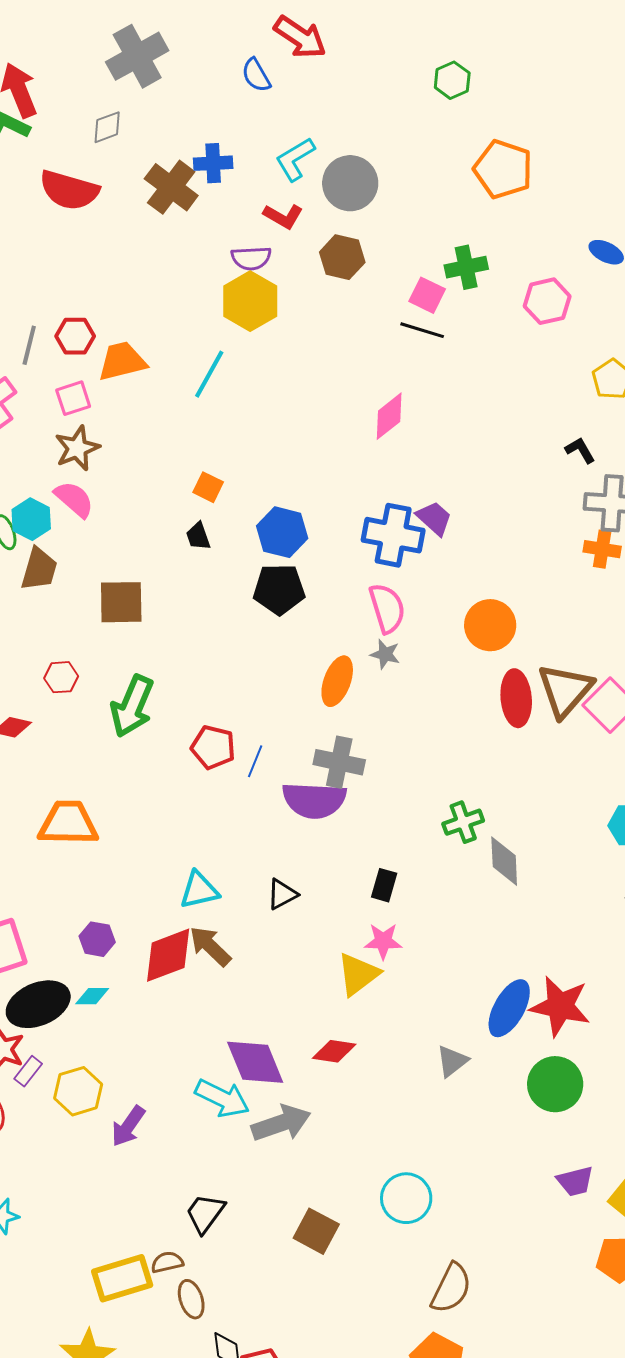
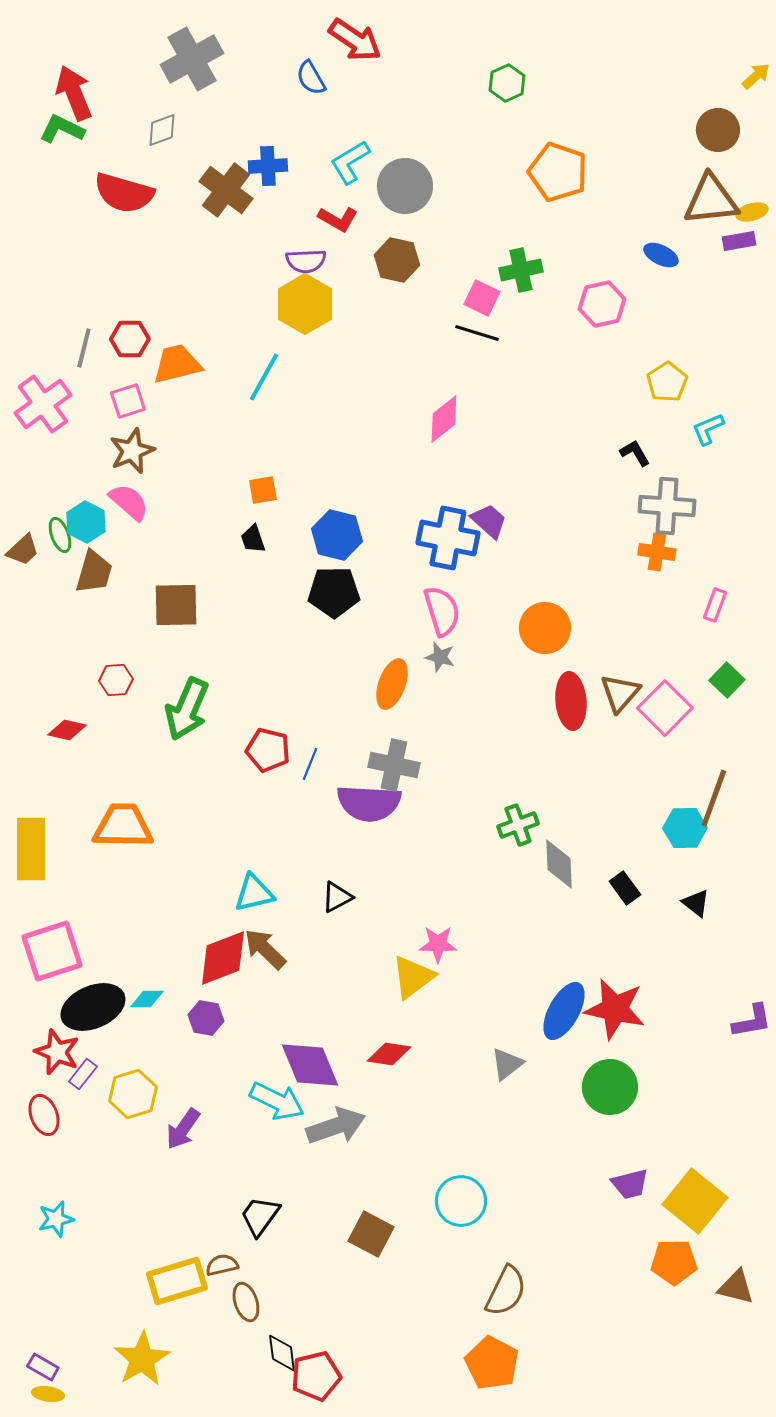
orange square: (208, 487) -> (263, 490), turned -36
brown triangle: (565, 690) -> (620, 693), size x0.7
black rectangle: (384, 885) -> (625, 888), moved, turned -52
purple hexagon: (97, 939) -> (206, 1018), moved

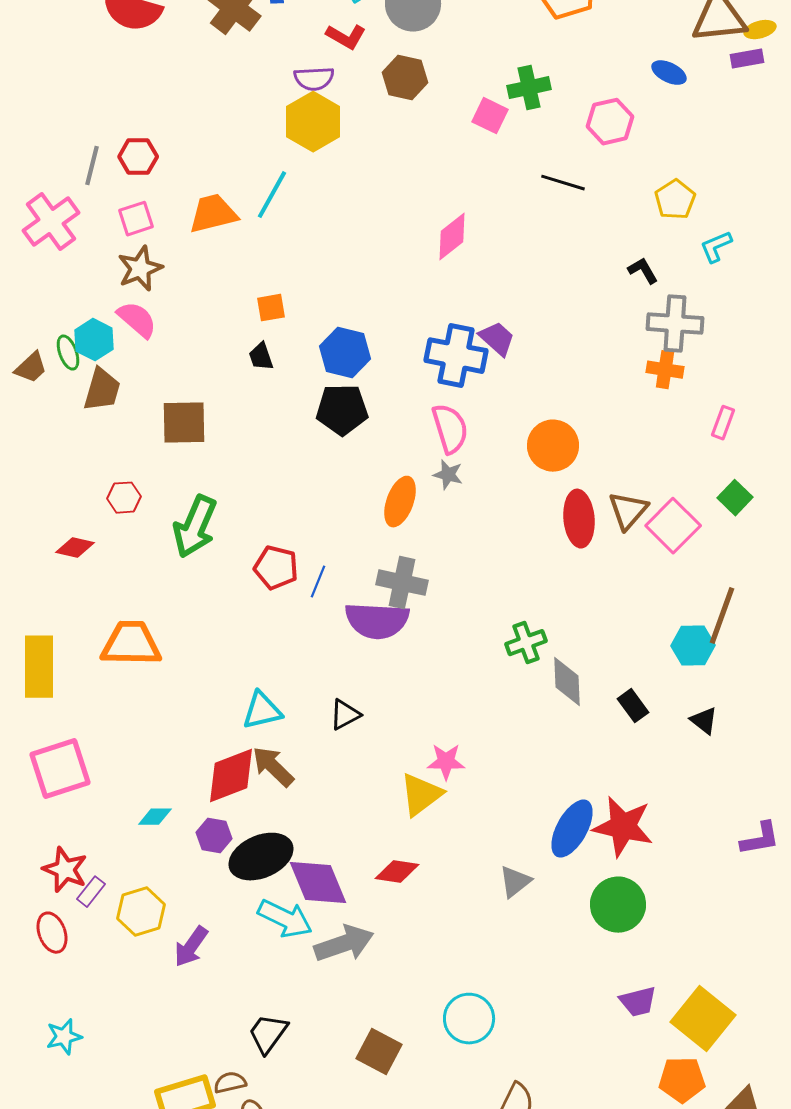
black line: (477, 333) -> (563, 183), moved
orange trapezoid: (177, 364) -> (213, 214), moved
black ellipse: (93, 1007) -> (261, 857), moved

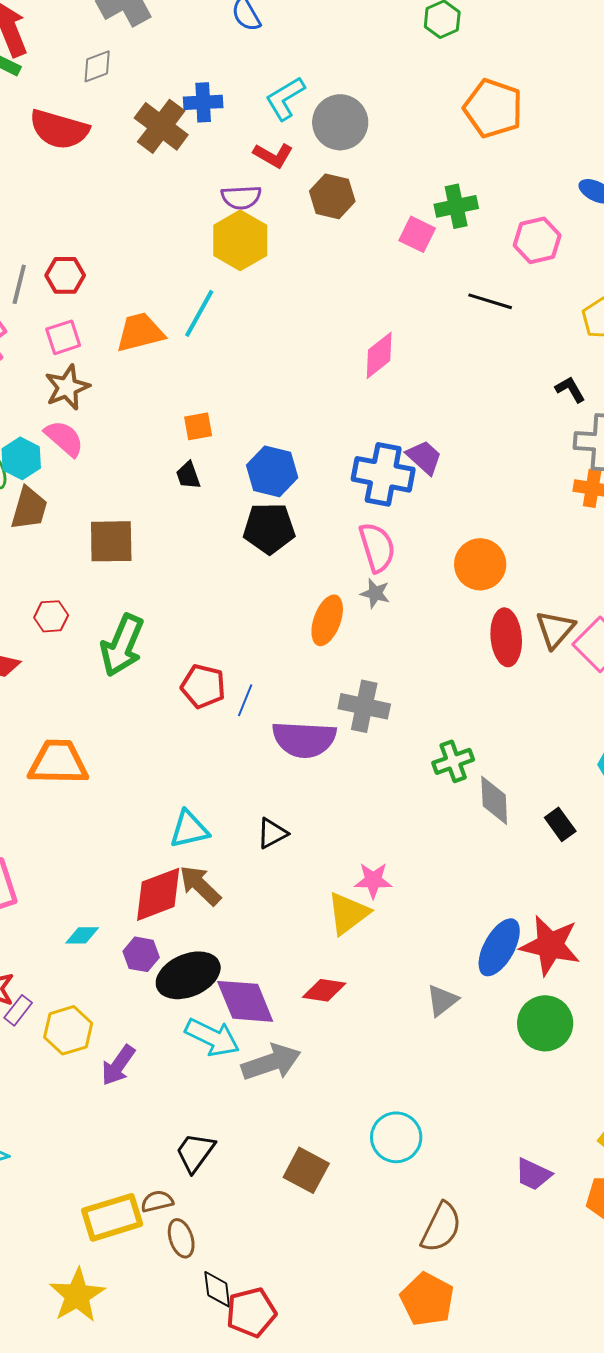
gray cross: (402, 583) -> (364, 706), moved
purple trapezoid: (638, 1002) -> (533, 1174), moved, turned 39

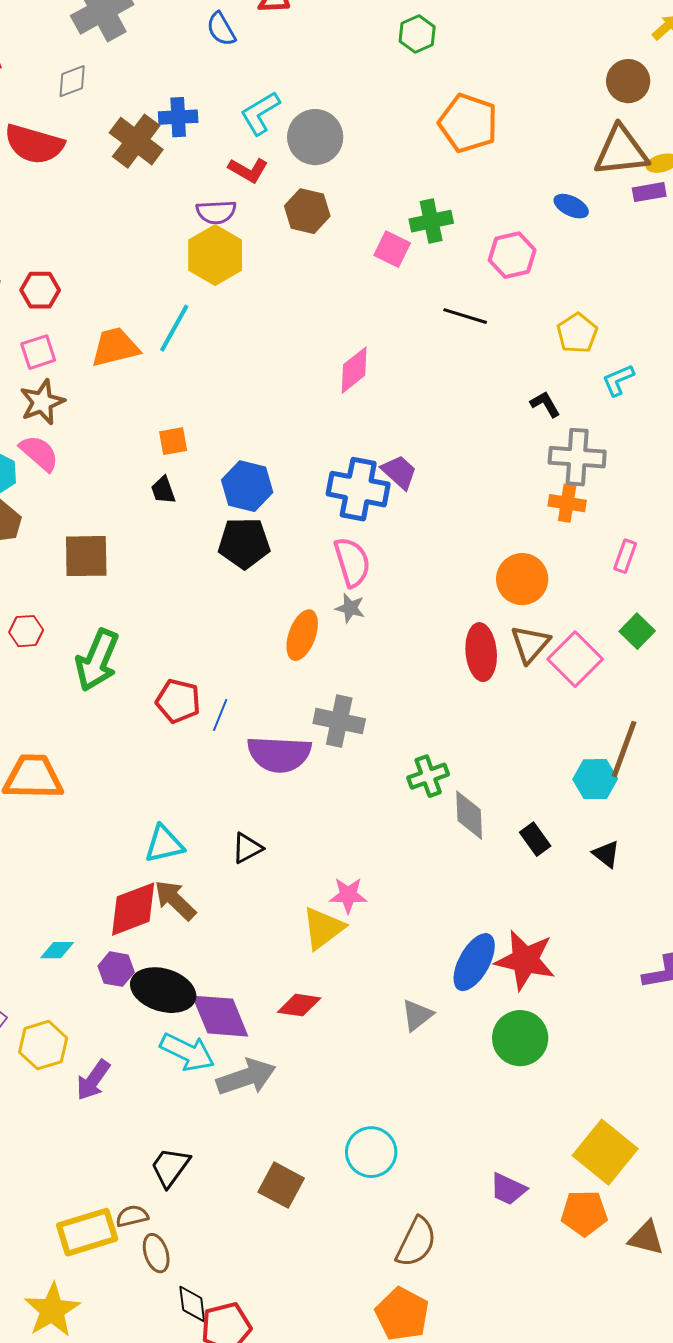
orange circle: (480, 564) -> (522, 579), moved
black ellipse: (188, 975) -> (163, 990), turned 40

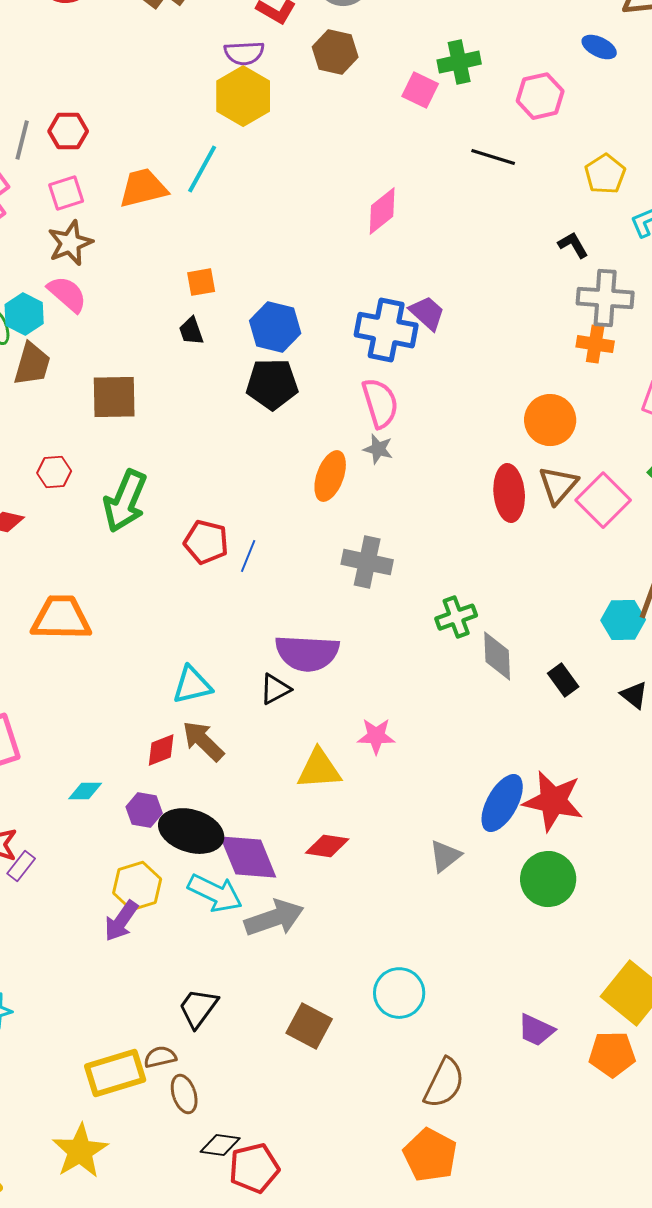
purple semicircle: (279, 754) -> (307, 653), moved
red diamond: (133, 909) -> (161, 750), size x0.6
yellow triangle: (323, 928) -> (319, 769), moved, turned 33
yellow hexagon: (43, 1045) -> (137, 886), moved
black diamond: (192, 1304) -> (220, 1145), turned -75

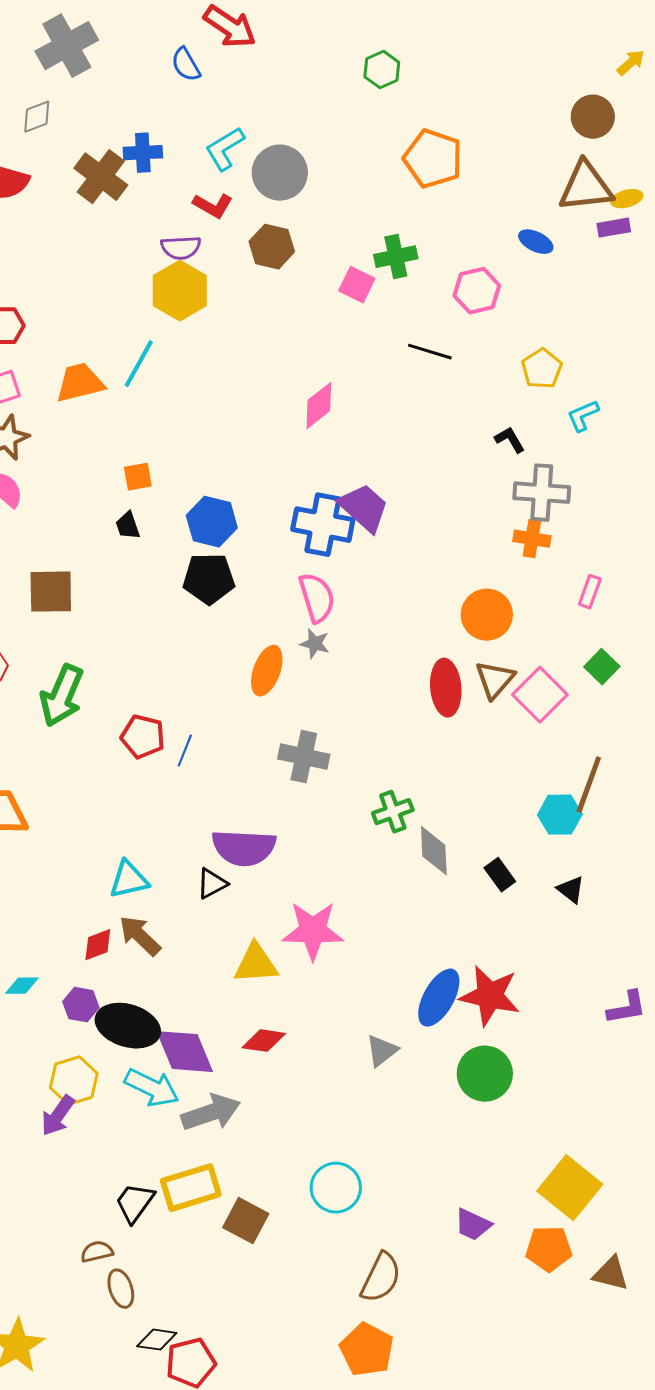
purple trapezoid: (427, 313) -> (364, 508), size x1.4
pink star: (376, 736) -> (313, 931), size x1.6
yellow rectangle: (115, 1073) -> (191, 1188), moved

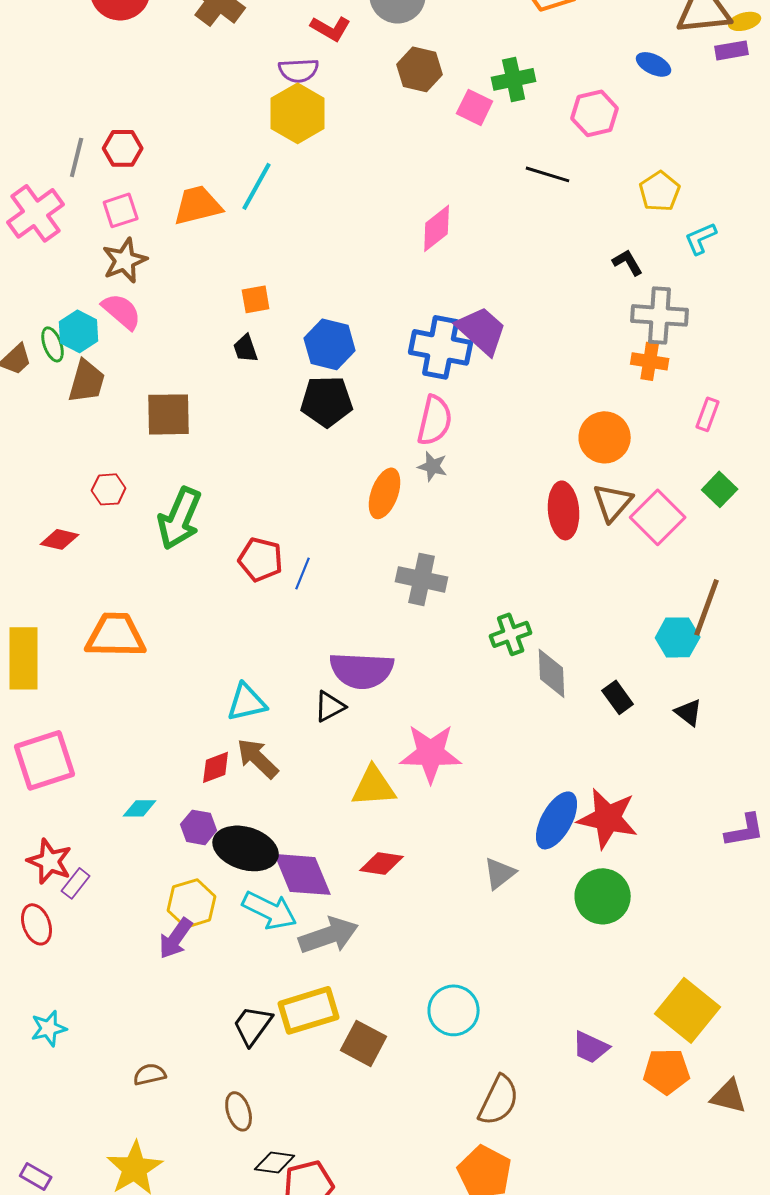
brown hexagon: (272, 247) -> (420, 69), moved
pink semicircle: (317, 598) -> (435, 420), turned 30
brown semicircle: (97, 1252) -> (150, 1074), moved

